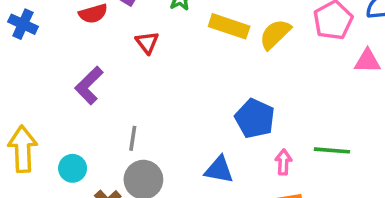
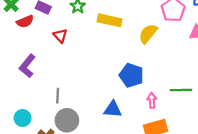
yellow semicircle: (275, 34) -> (148, 34), moved

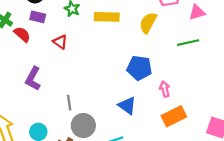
red semicircle: (25, 21) -> (22, 34), turned -105
green line: (181, 90) -> (188, 43), moved
blue triangle: (113, 109) -> (127, 106), turned 42

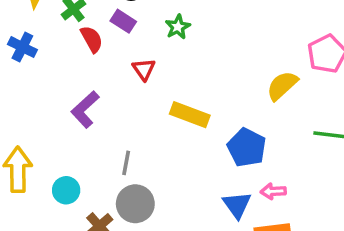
yellow rectangle: (107, 17) -> (190, 115), moved
pink arrow: (165, 89) -> (273, 191), turned -98
blue triangle: (127, 106) -> (237, 205), moved

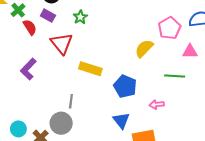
red triangle: (144, 69) -> (62, 43), size x1.6
gray line: (126, 163) -> (71, 101), moved
cyan circle: (66, 190) -> (18, 129), moved
pink arrow: (273, 191) -> (157, 105), moved

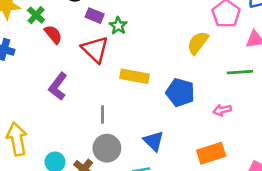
purple rectangle: (48, 16) -> (95, 16), moved
green star: (80, 17) -> (118, 26), moved
gray line: (71, 101) -> (102, 114), moved
blue triangle: (121, 121) -> (154, 141), moved

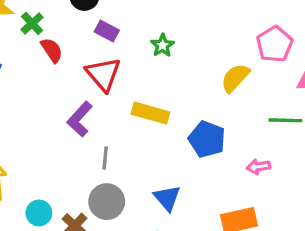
green star: (118, 26) -> (162, 45), moved
purple L-shape: (58, 86) -> (80, 119), moved

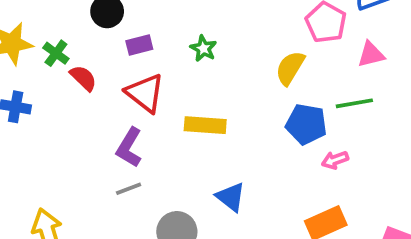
purple rectangle: (107, 31) -> (139, 45), turned -30
blue pentagon: (207, 139) -> (306, 124), moved
gray line: (105, 158) -> (129, 189), moved, turned 75
blue triangle: (167, 198) -> (231, 197), moved

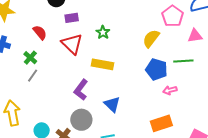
green star: (203, 48) -> (103, 32), moved
green cross: (56, 53) -> (30, 58), moved
purple L-shape: (129, 147) -> (81, 90), moved
gray line: (129, 189) -> (33, 76), moved, turned -40

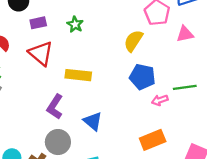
green star: (103, 32) -> (75, 24), moved
green line: (183, 61) -> (185, 87), moved

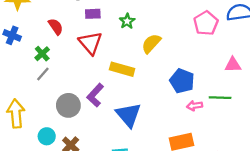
pink triangle: (185, 34) -> (233, 65), moved
yellow semicircle: (133, 41) -> (151, 43), moved
blue triangle: (93, 121) -> (128, 115), size x1.4
gray circle: (58, 142) -> (68, 105), moved

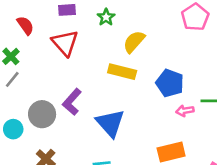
yellow rectangle: (122, 69) -> (122, 72), moved
cyan circle: (47, 136) -> (13, 129), moved

